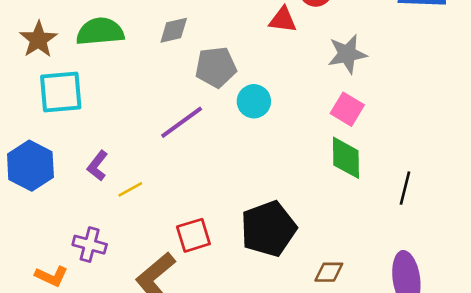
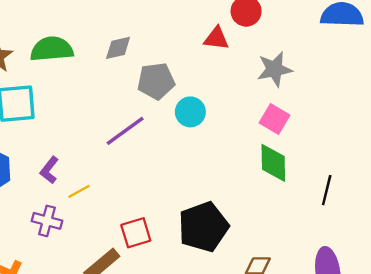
purple cross: (90, 245) -> (47, 221), moved

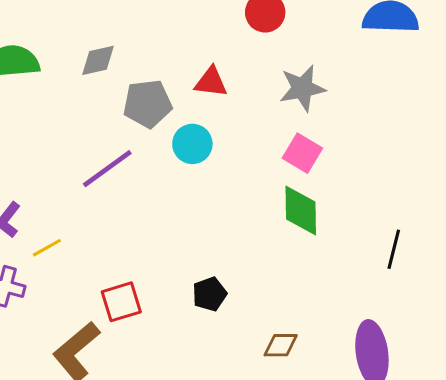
red triangle: (216, 38) -> (211, 82), moved
black line: (327, 190) -> (394, 249), moved
black pentagon: (203, 227) -> (209, 294), size x0.5

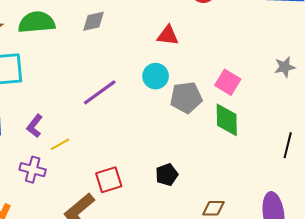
gray star: (302, 88) -> (285, 67), moved, size x0.7
gray pentagon: (148, 104) -> (186, 97), moved

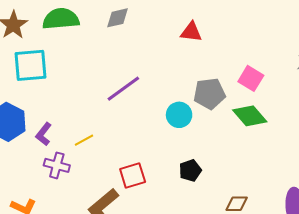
cyan circle: (156, 76) -> (179, 115), moved
green diamond: (227, 120) -> (250, 116), turned -40
purple L-shape: (35, 126) -> (44, 134), moved

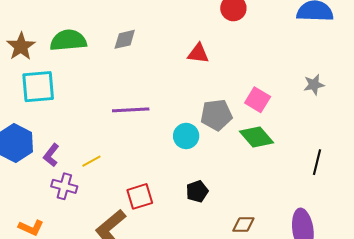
purple line: (123, 89) -> (131, 110), turned 33

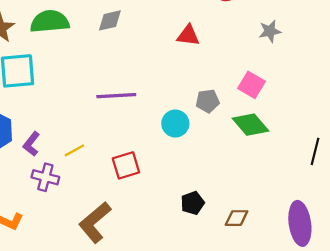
gray star: (314, 85) -> (270, 31), moved
gray pentagon: (216, 115) -> (208, 101), size x0.7
black pentagon: (197, 191) -> (193, 203), moved
red square: (140, 196) -> (126, 165), moved

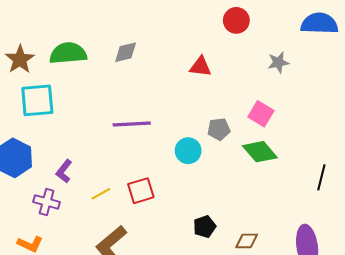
purple L-shape: (31, 144) -> (64, 171), moved
yellow line: (74, 150) -> (101, 194), moved
purple cross: (45, 177) -> (47, 202), moved

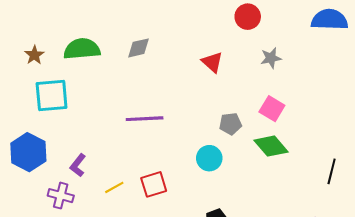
brown star: (20, 59) -> (34, 55), size x0.7
gray star: (278, 62) -> (271, 58), moved
red triangle: (200, 67) -> (212, 62), turned 35
cyan circle: (188, 151) -> (209, 158), moved

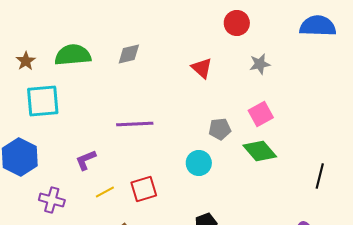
pink square: (272, 109) -> (261, 114), turned 30
purple L-shape: (78, 165) -> (86, 160), moved, turned 30

